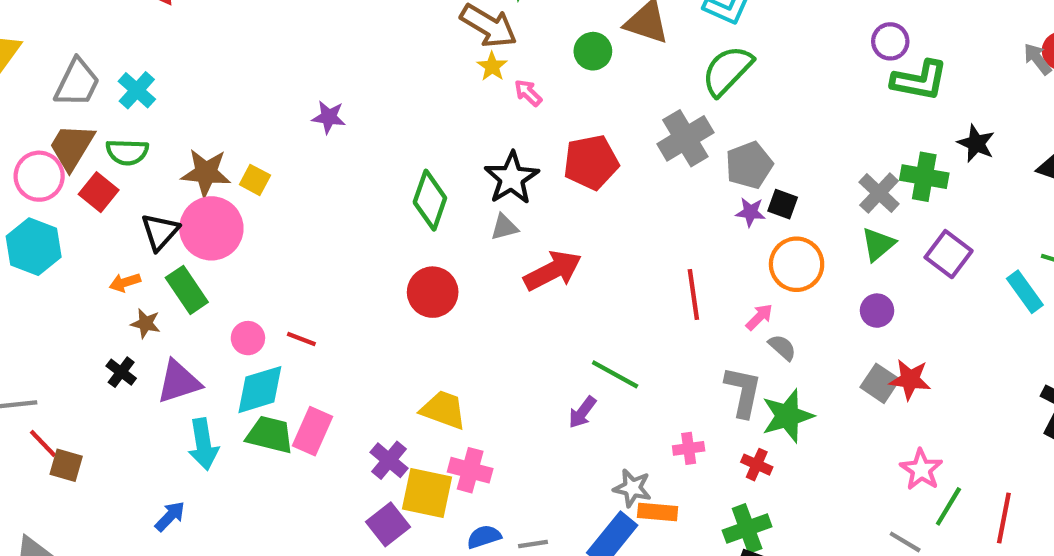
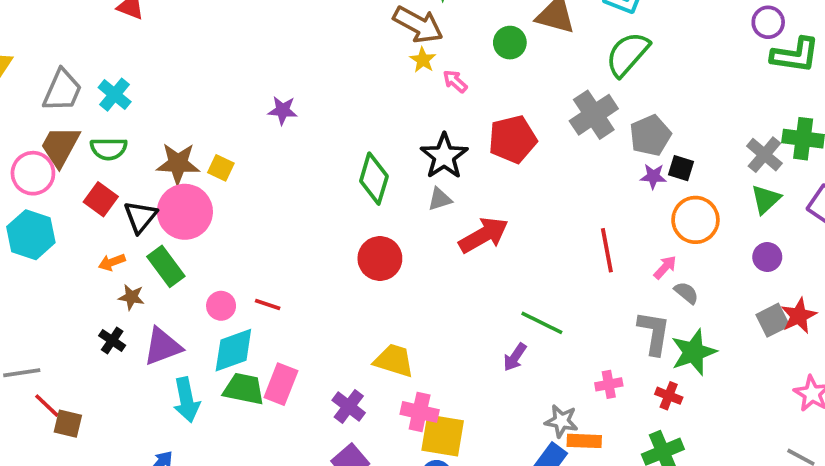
red square: (99, 192) -> (101, 199), moved
red star: (910, 380) -> (799, 316), turned -30
gray square: (880, 383) -> (773, 320), turned 32
yellow square: (427, 493) -> (443, 436), moved

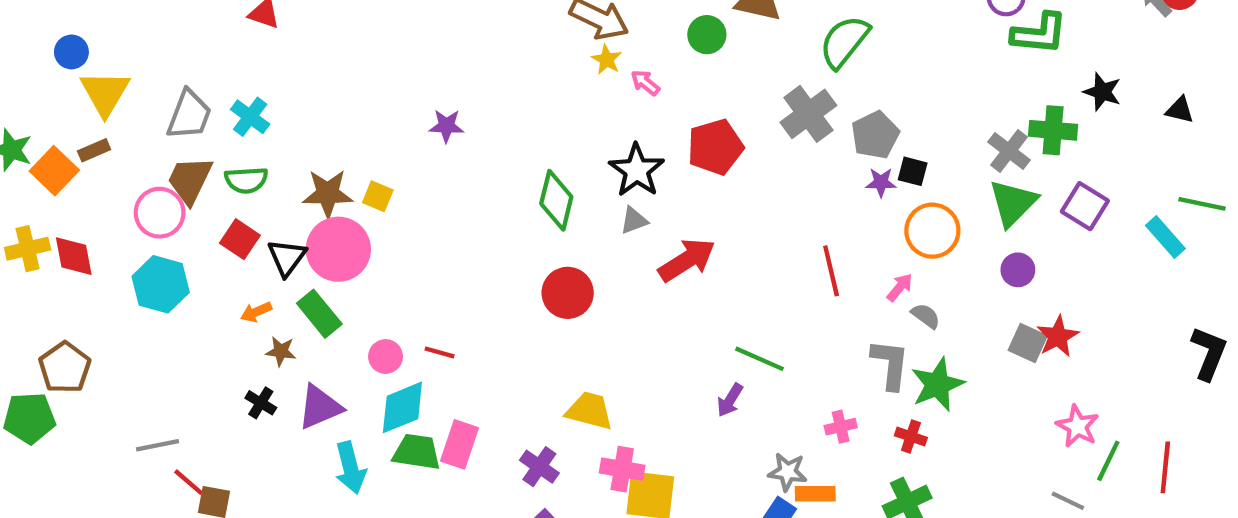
green triangle: (766, 199) -> (1013, 203), size x1.4
gray square: (773, 320) -> (1028, 343), turned -36

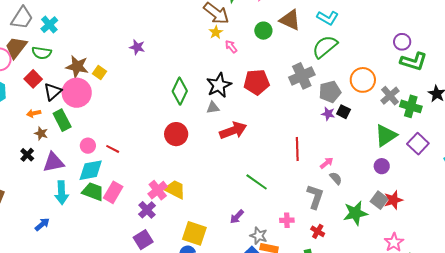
gray cross: (1009, 151) -> (390, 96), moved
orange circle: (932, 231) -> (363, 80), moved
green star: (937, 385) -> (355, 213), moved
purple arrow: (730, 400) -> (237, 217), moved
pink cross: (622, 469) -> (158, 190), moved, turned 30

